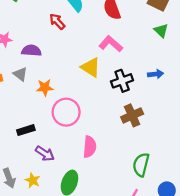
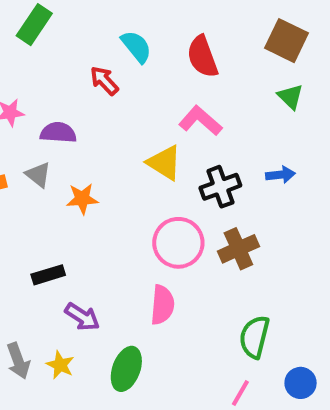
pink circle: (66, 112) -> (178, 243), moved

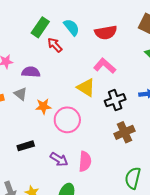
green rectangle: (34, 25) -> (40, 27), moved
red semicircle: (202, 57) -> (106, 33), turned -80
pink circle: (178, 243) -> (67, 120), moved
purple arrow: (82, 317) -> (59, 159), moved

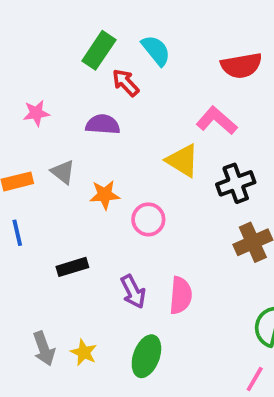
red semicircle: (106, 33) -> (241, 66), moved
purple semicircle: (31, 72) -> (103, 124), moved
pink circle: (67, 120) -> (148, 219), size x0.7
purple arrow: (59, 159) -> (133, 292), turned 30

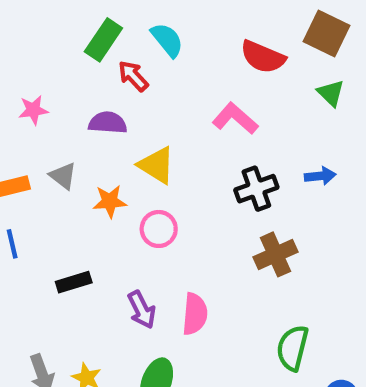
red semicircle: (241, 66) -> (263, 57), turned 33
yellow triangle: (183, 161) -> (157, 165), moved

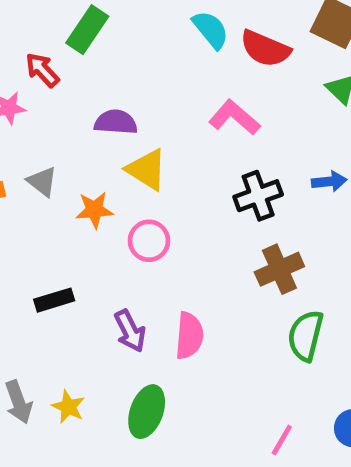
cyan semicircle: (167, 40) -> (211, 30), moved
red arrow: (133, 76) -> (42, 70), moved
purple semicircle: (108, 123) -> (116, 122), moved
green semicircle: (293, 348) -> (306, 336), moved

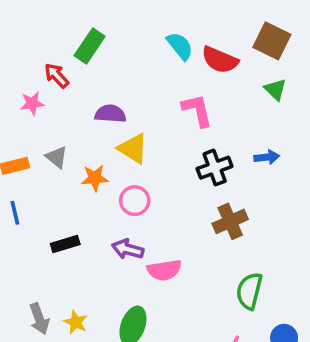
pink L-shape: (234, 117) -> (197, 110), turned 36
purple arrow: (130, 331) -> (128, 249), moved, turned 132
pink semicircle: (189, 336) -> (164, 270), turned 76
green semicircle: (306, 336) -> (249, 291), moved

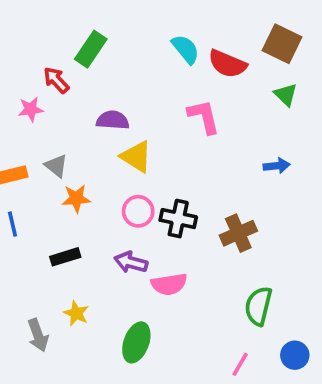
black cross: (215, 168) -> (178, 219), moved, turned 32
orange star: (95, 178) -> (76, 199), moved
yellow star: (76, 322) -> (76, 313), moved

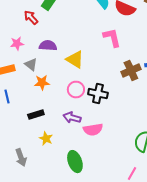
pink star: (31, 109) -> (17, 44), moved
purple semicircle: (113, 120) -> (48, 46), moved
brown cross: (238, 233) -> (131, 71), moved
yellow star: (76, 313) -> (46, 139), moved
green ellipse: (136, 342) -> (75, 162), turned -40

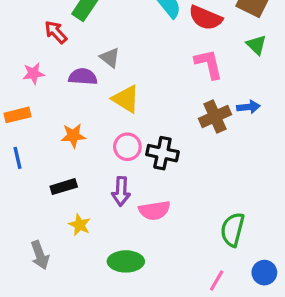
pink L-shape: (112, 38) -> (209, 64), moved
gray triangle: (31, 65) -> (110, 58), moved
purple arrow: (72, 118) -> (121, 191), turned -102
green ellipse: (75, 162) -> (126, 261), turned -70

